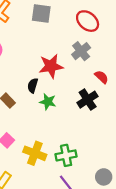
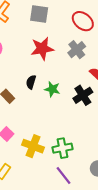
red star: (51, 66) -> (42, 49), moved
green star: (48, 102) -> (52, 89), moved

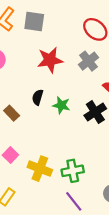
gray square: (39, 14) -> (34, 21), moved

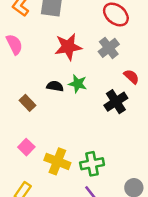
black semicircle: (38, 97) -> (55, 86), turned 84
green star: (61, 105) -> (78, 84), moved

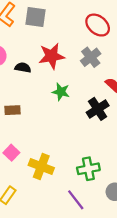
black semicircle: (55, 86) -> (23, 68), moved
brown rectangle: (28, 103) -> (13, 110), turned -49
green cross: (92, 164) -> (88, 169), moved

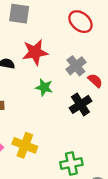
gray cross: (91, 57) -> (76, 66), moved
yellow cross: (41, 166) -> (25, 145), moved

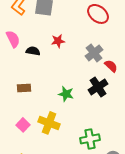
red star: (35, 52) -> (58, 41), size x0.6
green star: (44, 87) -> (66, 94), moved

